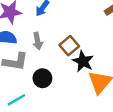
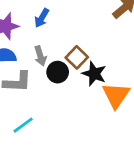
black circle: (42, 78) -> (58, 72), moved

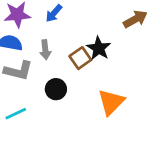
black circle: (58, 72) -> (56, 89), moved
black star: (94, 74) -> (99, 48), moved

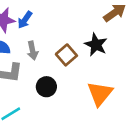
blue arrow: (54, 13) -> (25, 20), moved
black star: (99, 48) -> (96, 45), moved

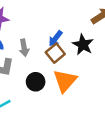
blue arrow: (25, 20) -> (55, 38), moved
orange triangle: (100, 93) -> (65, 81), moved

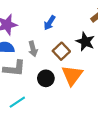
blue arrow: (55, 38) -> (50, 23), moved

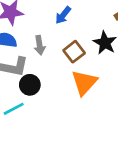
black circle: (46, 78) -> (30, 85), moved

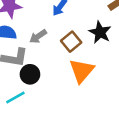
gray arrow: (40, 45) -> (38, 36), turned 66

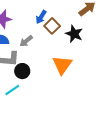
brown square: (71, 42) -> (52, 26), moved

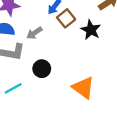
orange triangle: (62, 65) -> (83, 88), moved, turned -35
black circle: (22, 71) -> (42, 69), moved

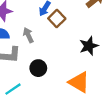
black star: (91, 30) -> (89, 46), moved, turned 30
gray arrow: (34, 33) -> (28, 35), turned 104

